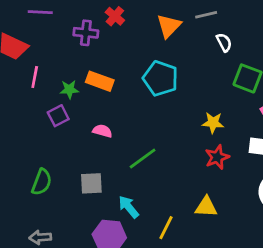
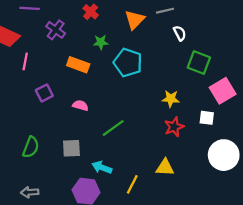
purple cross: (86, 33) -> (56, 30), moved, turned 30
green star: (69, 89) -> (101, 42), moved
cyan arrow: (129, 207) -> (102, 167), turned -30

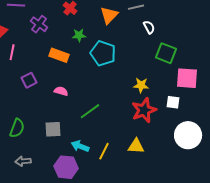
pink square: (223, 91) -> (187, 78), turned 35
red star: (174, 127) -> (144, 110), size x1.4
yellow line: (132, 184) -> (104, 151), moved
gray arrow: (30, 192) -> (23, 161), moved

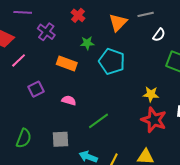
white semicircle: (149, 27) -> (159, 35), turned 64
pink line: (12, 52) -> (19, 60), turned 35
red star: (144, 110) -> (154, 120), turned -30

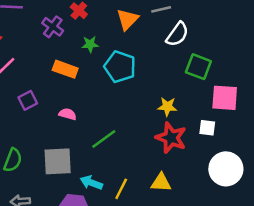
purple cross: (46, 32) -> (53, 27), moved
white semicircle: (159, 35) -> (177, 34), size x1.5
gray square: (61, 139) -> (58, 161), size x1.4

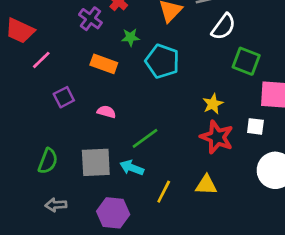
yellow star: (167, 107) -> (213, 104), turned -30
cyan arrow: (91, 183) -> (132, 168), moved

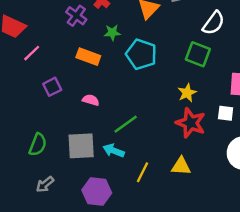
white semicircle: (224, 27) -> (214, 23), moved
green square: (246, 61) -> (198, 54), moved
gray arrow: (56, 205) -> (45, 184), turned -36

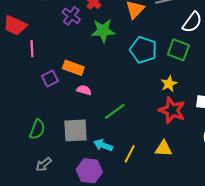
green star: (112, 33) -> (103, 31), size x1.6
pink line: (32, 53) -> (32, 49), turned -49
cyan pentagon: (141, 54) -> (143, 50), moved
orange rectangle: (88, 57) -> (73, 68), moved
cyan arrow: (114, 151) -> (103, 145), moved

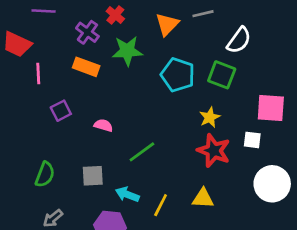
orange rectangle: (73, 68) -> (86, 67), moved
gray square: (75, 130) -> (93, 176), size x0.7

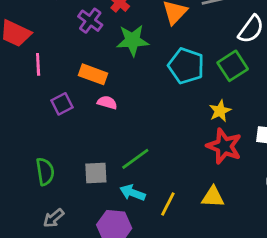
orange rectangle: (86, 67) -> (93, 74), moved
green square: (222, 75) -> (233, 66), turned 36
pink semicircle: (103, 125) -> (107, 102), moved
green line: (142, 152) -> (135, 159), moved
green semicircle: (45, 174) -> (45, 172), turned -30

